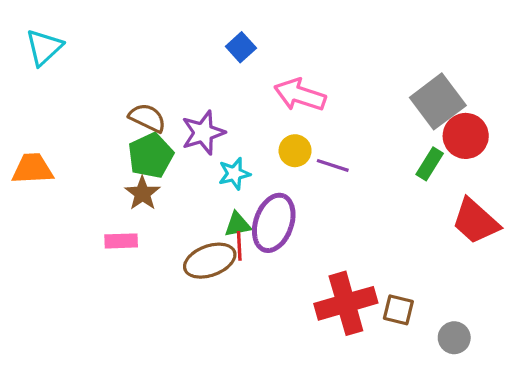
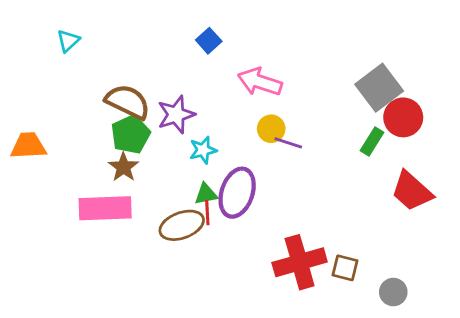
cyan triangle: (44, 47) -> (68, 41), moved, size x0.7
brown semicircle: (147, 118) -> (128, 102), size x1.4
yellow circle: (295, 151) -> (271, 129), moved
pink rectangle: (121, 241) -> (105, 208), size x1.8

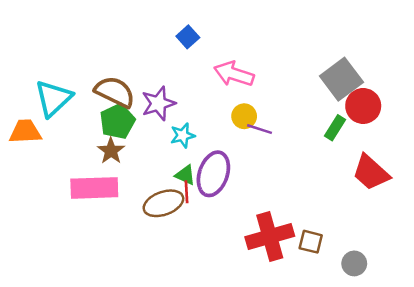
cyan triangle: (68, 41) -> (53, 98), moved, size x1.8
green triangle: (206, 194) -> (185, 175), turned 35

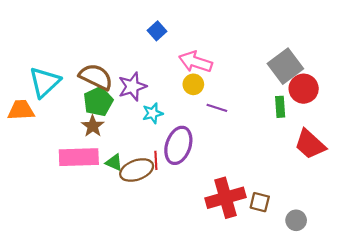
yellow circle: (244, 116) -> (193, 84), moved
green rectangle: (335, 128) -> (280, 107), turned -36
green triangle: (185, 175) -> (114, 162), moved

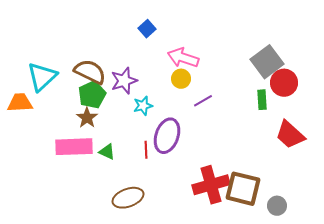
purple line: (217, 108) -> (203, 101), turned -48
brown ellipse: (137, 170) -> (128, 198), moved
brown square: (260, 202) -> (243, 189), size x1.8

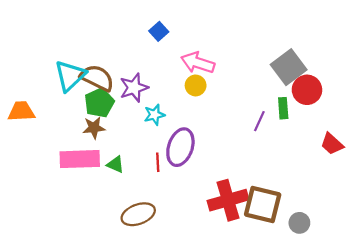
cyan triangle: (42, 77) -> (70, 76), moved
purple line: (203, 101) -> (259, 121), moved, turned -36
brown star: (87, 118) -> (94, 128), turned 30
red trapezoid: (290, 135) -> (332, 144), moved, size x0.7

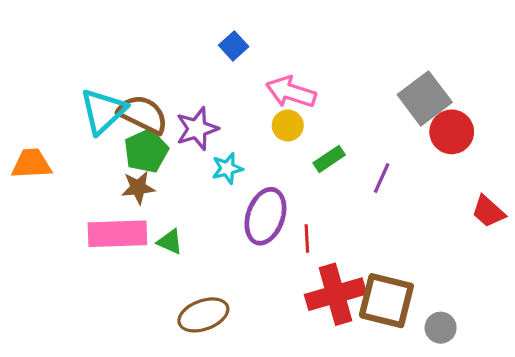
green rectangle: (283, 108) -> (329, 159), moved, turned 60
red line: (158, 162) -> (307, 239), moved

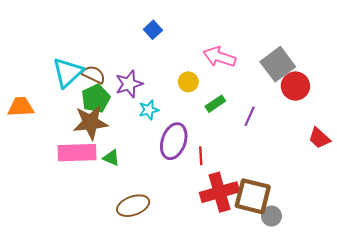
pink arrow: (291, 92) -> (219, 57), moved
brown semicircle: (143, 114) -> (94, 75), size x0.7
brown star: (138, 188) -> (90, 122), size x1.6
gray circle: (441, 328) -> (272, 216), moved

